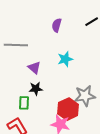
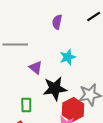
black star: (36, 89) -> (55, 88), moved, size x1.6

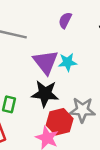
purple triangle: (36, 68) -> (46, 62), moved, size x1.6

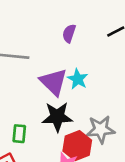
cyan star: (68, 62) -> (78, 79), turned -30

